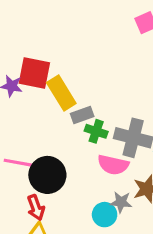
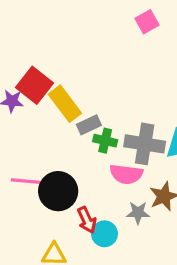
red square: (34, 73) -> (35, 85), turned 32
red arrow: (36, 208) -> (87, 220), moved
cyan circle: (105, 215) -> (104, 234), moved

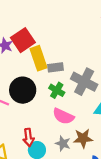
gray rectangle: (89, 125) -> (55, 67), moved
gray cross: (145, 144) -> (84, 82), moved
black circle: (58, 191) -> (23, 90), moved

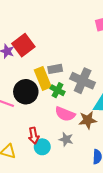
yellow rectangle: (39, 58) -> (43, 78), moved
brown star: (83, 138) -> (88, 120), moved

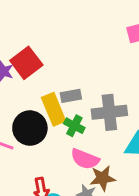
gray cross: (83, 81) -> (109, 112), turned -30
brown star: (88, 120) -> (103, 178), moved

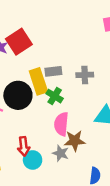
gray cross: (109, 112) -> (85, 75), moved, size x0.6
pink semicircle: (85, 159) -> (61, 124), turned 70

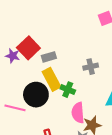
gray rectangle: (53, 71) -> (49, 57), moved

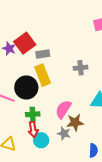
green cross: (68, 90) -> (33, 114), moved, turned -32
pink semicircle: (78, 113) -> (63, 109), turned 30

